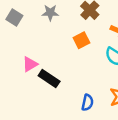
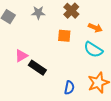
orange square: (81, 40) -> (64, 36), turned 32

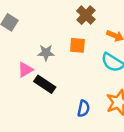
gray star: (38, 13) -> (46, 53), moved

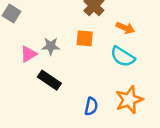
pink triangle: (25, 70) -> (28, 54), moved

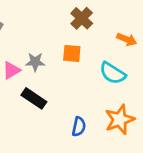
orange arrow: (125, 28) -> (127, 39), moved

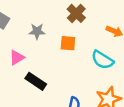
gray star: (35, 62) -> (37, 31), moved

